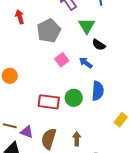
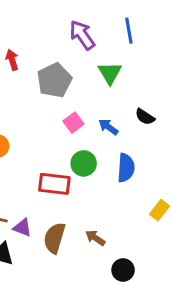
black semicircle: (99, 45) -> (145, 117), moved
green circle: (74, 98) -> (84, 163), moved
brown arrow: (77, 139) -> (95, 238), turned -56

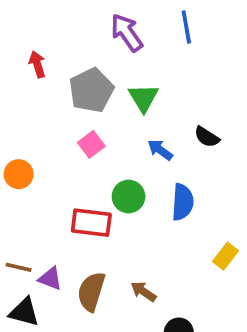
green triangle: (110, 73) -> (143, 98), moved
pink square: (73, 123) -> (91, 144), moved

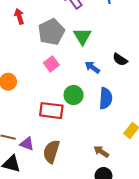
brown arrow: (143, 292) -> (101, 152), moved

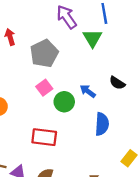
green triangle: (82, 36) -> (92, 38), moved
green circle: (74, 95) -> (64, 102), moved

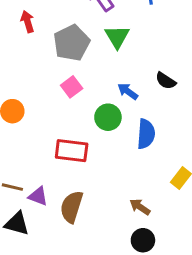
green triangle: (92, 38) -> (117, 37), moved
green circle: (64, 102) -> (108, 117), moved

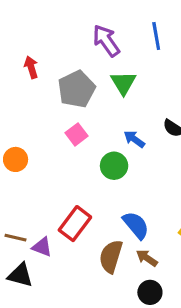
blue semicircle: (146, 134) -> (136, 225), moved, turned -44
red rectangle: (72, 151) -> (75, 224), moved, turned -60
brown semicircle: (72, 207) -> (111, 256), moved

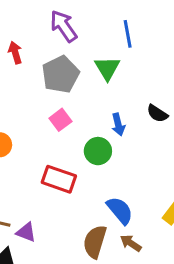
blue line: (156, 36) -> (128, 34), moved
purple arrow: (106, 41) -> (64, 26), moved
blue arrow: (134, 139) -> (118, 124), turned -140
red rectangle: (75, 224) -> (59, 179), moved, turned 72

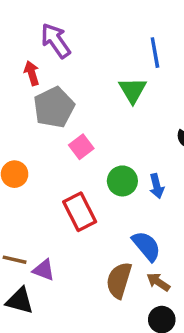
purple arrow: (64, 26) -> (56, 41), moved
gray pentagon: (60, 74) -> (54, 107), moved
blue arrow: (118, 124) -> (157, 186), moved
red rectangle: (59, 179) -> (80, 212), turned 44

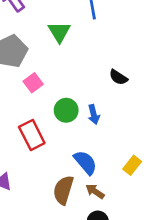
green triangle: (133, 90) -> (59, 32), moved

